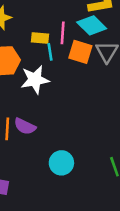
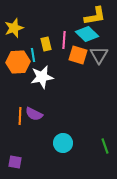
yellow rectangle: (40, 38) -> (46, 44), turned 72
cyan line: (50, 52) -> (33, 55), moved

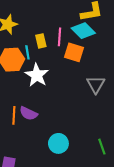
gray triangle: (99, 55) -> (96, 84), moved
white star: (42, 77) -> (37, 75), turned -30

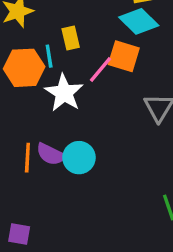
pink line: (59, 37) -> (101, 70), moved, turned 36
cyan circle: (58, 143) -> (79, 158), moved

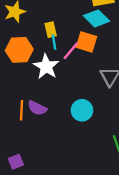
cyan line: (49, 56) -> (54, 42), moved
cyan circle: (79, 158) -> (82, 110), moved
purple square: (19, 234) -> (16, 162), turned -32

